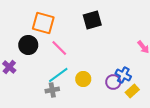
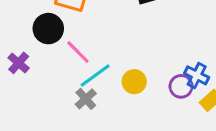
pink line: (59, 48) -> (78, 52), moved
gray cross: (52, 90) -> (86, 99), turned -32

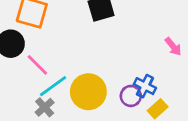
yellow circle: (134, 82) -> (88, 92), size x1.6

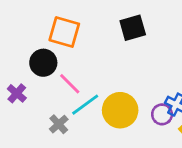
gray cross: (45, 107) -> (59, 124), moved

